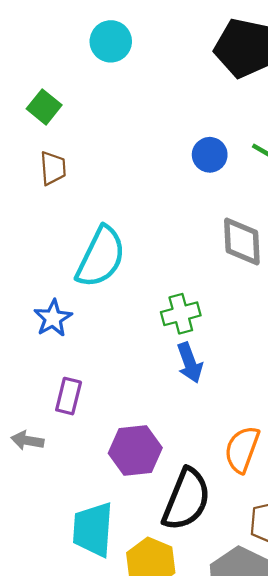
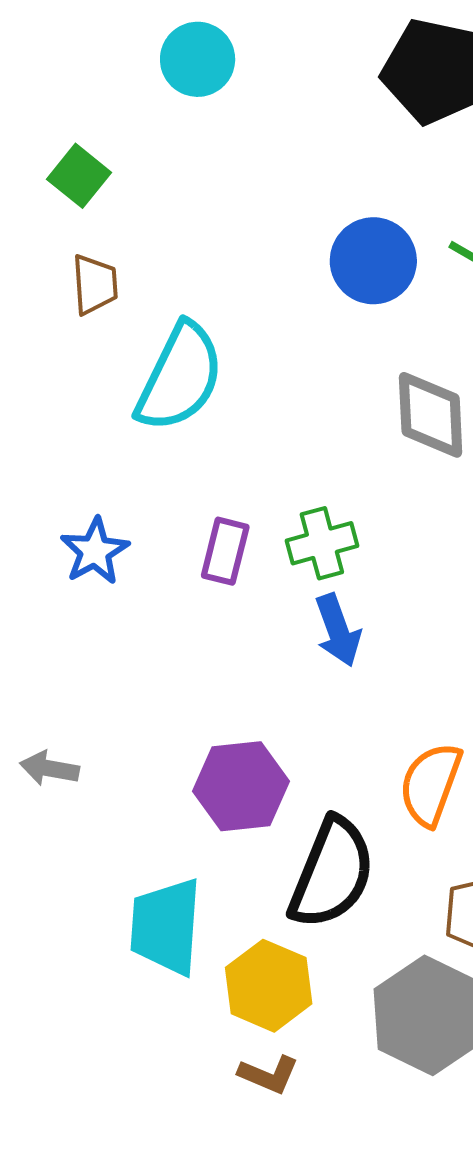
blue circle: (210, 155) -> (373, 261), size x1.4
cyan semicircle: (101, 257) -> (180, 377), moved
purple rectangle: (69, 396) -> (225, 551), moved

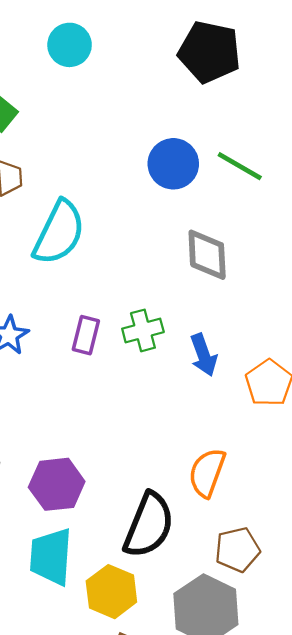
blue arrow: (338, 630) -> (204, 355), moved
purple hexagon: (241, 786) -> (57, 484), moved

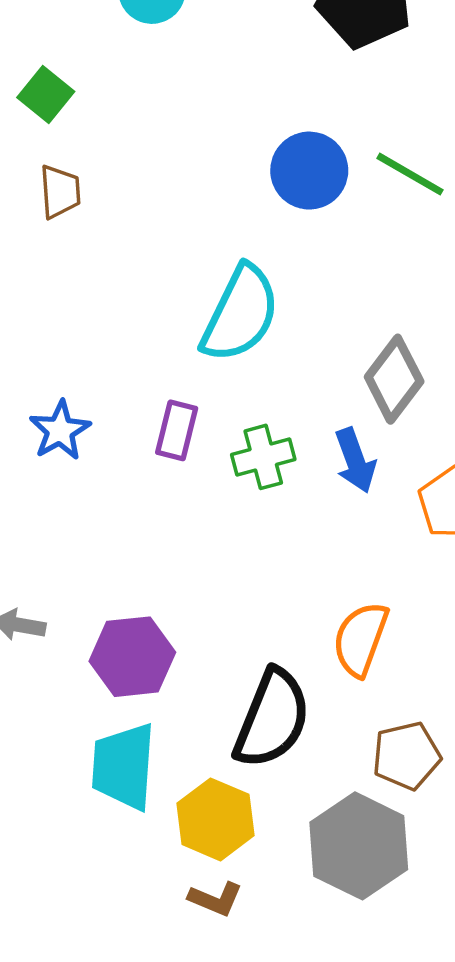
cyan semicircle: (59, 233) -> (240, 314), moved
gray diamond: (207, 255) -> (394, 379), moved, turned 40
green cross: (143, 330) -> (263, 457), moved

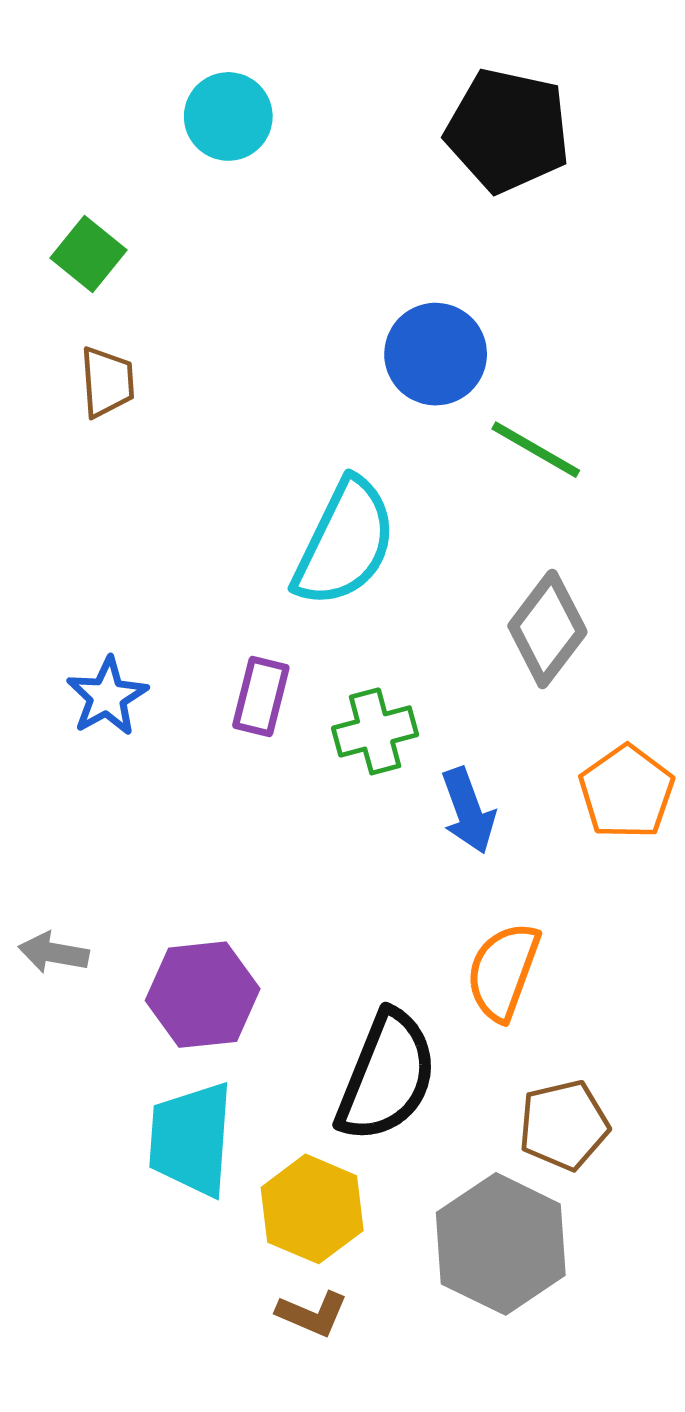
green line: (410, 174) -> (536, 450), moved
blue arrow: (355, 460) -> (468, 811), moved

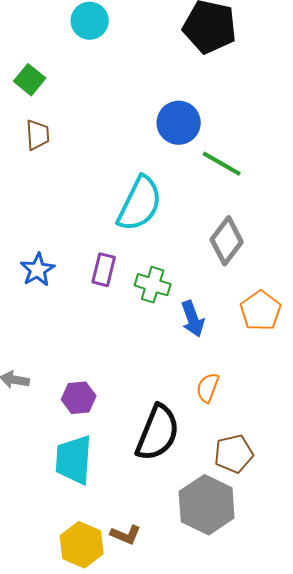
green cross: (375, 731) -> (153, 285), turned 32
orange semicircle: (503, 971) -> (208, 388), size x0.7
purple hexagon: (203, 995) -> (79, 398), size x0.7
yellow hexagon: (312, 1209) -> (82, 545), moved

